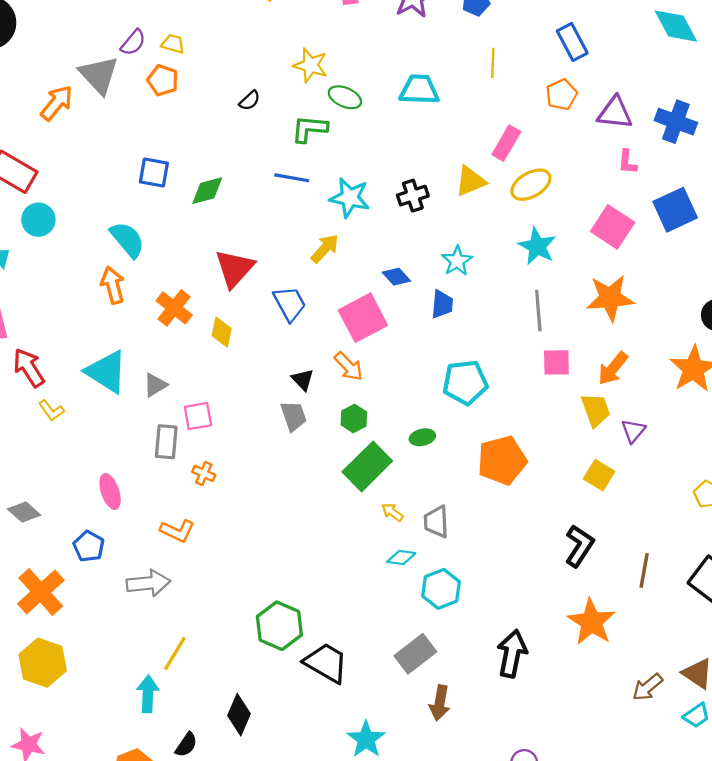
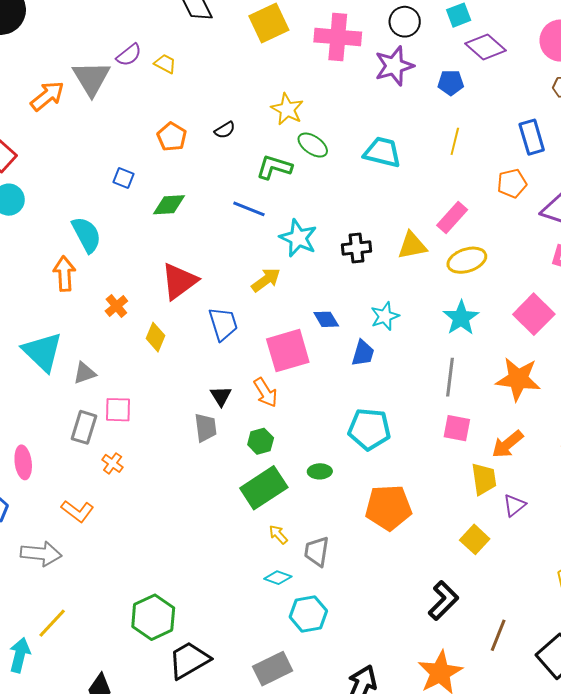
orange pentagon: (163, 80) -> (172, 137), moved
blue square: (154, 172) -> (123, 178), size x0.7
orange cross: (174, 308) -> (116, 306), size x0.7
black trapezoid: (326, 663) -> (189, 660), turned -72

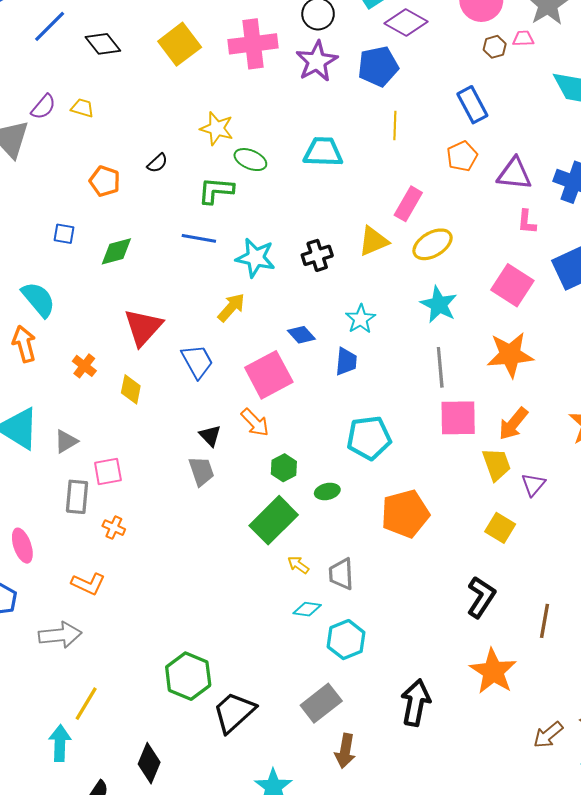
blue pentagon: (451, 83) -> (378, 66), size x1.5
pink square: (457, 428) -> (458, 418), size x1.4
green hexagon: (261, 441) -> (284, 468), moved

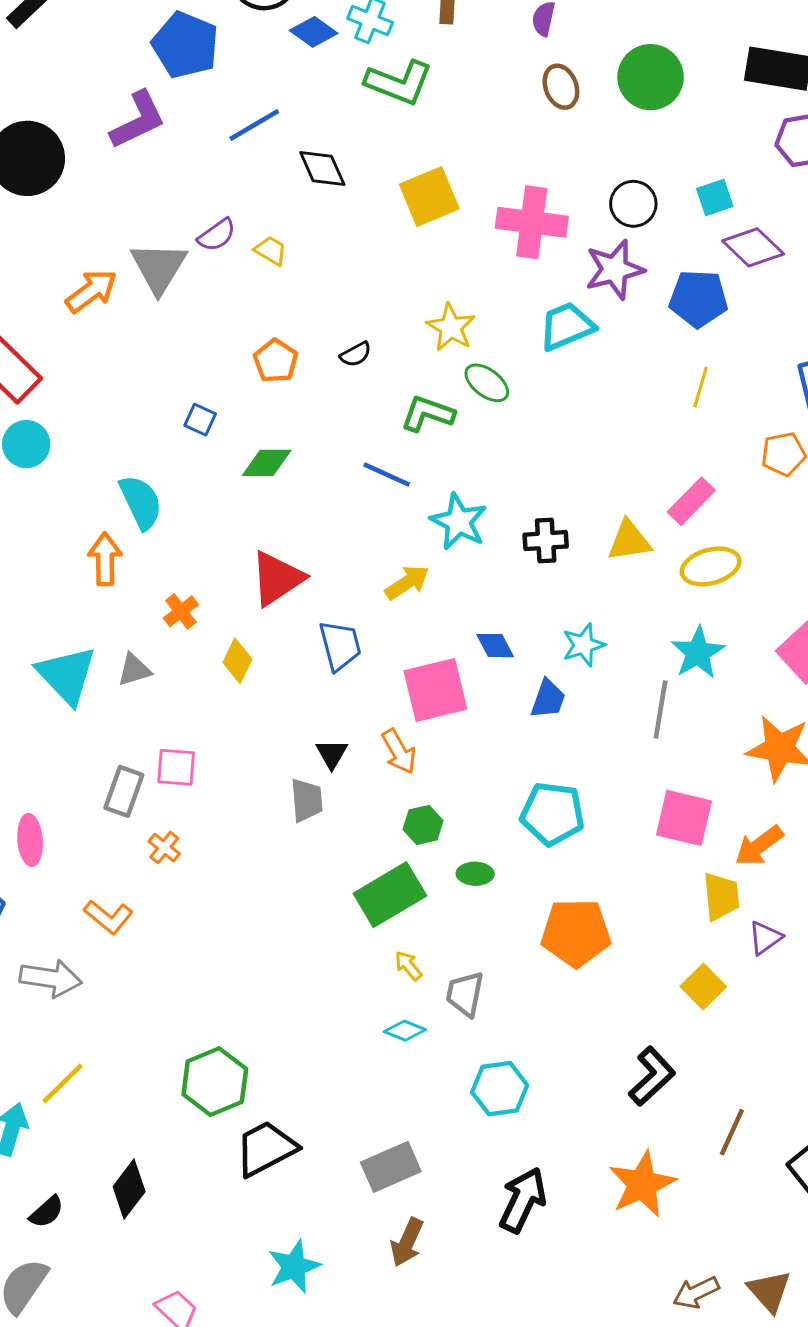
cyan trapezoid: (323, 152) -> (567, 326), moved, turned -39
gray line: (440, 367) -> (661, 710), moved
gray triangle: (66, 441) -> (134, 670), moved
cyan hexagon: (346, 640) -> (500, 1089), moved

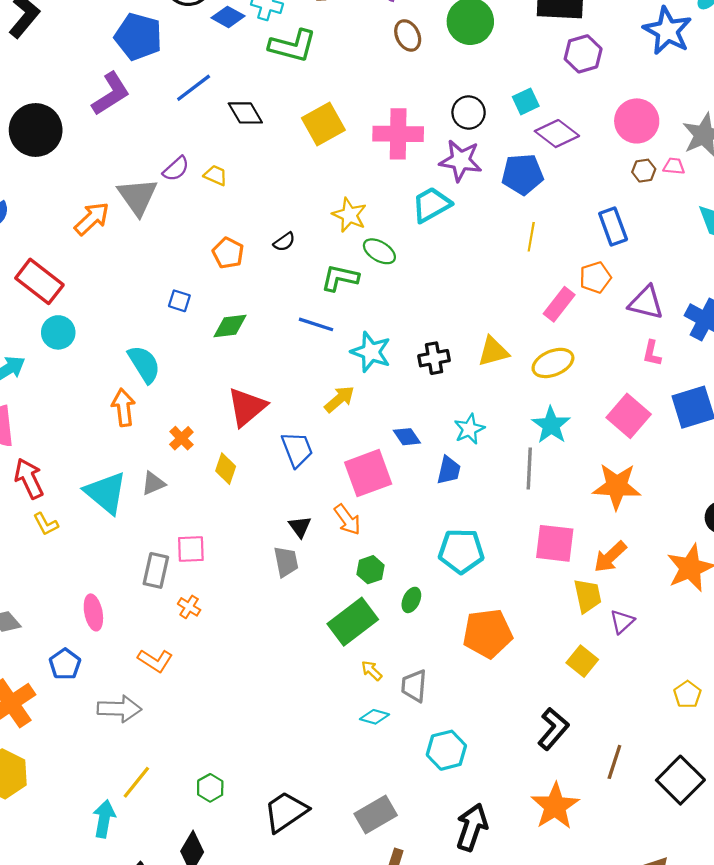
purple star: (615, 269) -> (461, 161), turned 30
pink rectangle: (691, 501) -> (559, 304), moved
green ellipse: (475, 874) -> (411, 600), turned -60
green hexagon: (215, 1082) -> (210, 788), moved, size x0.6

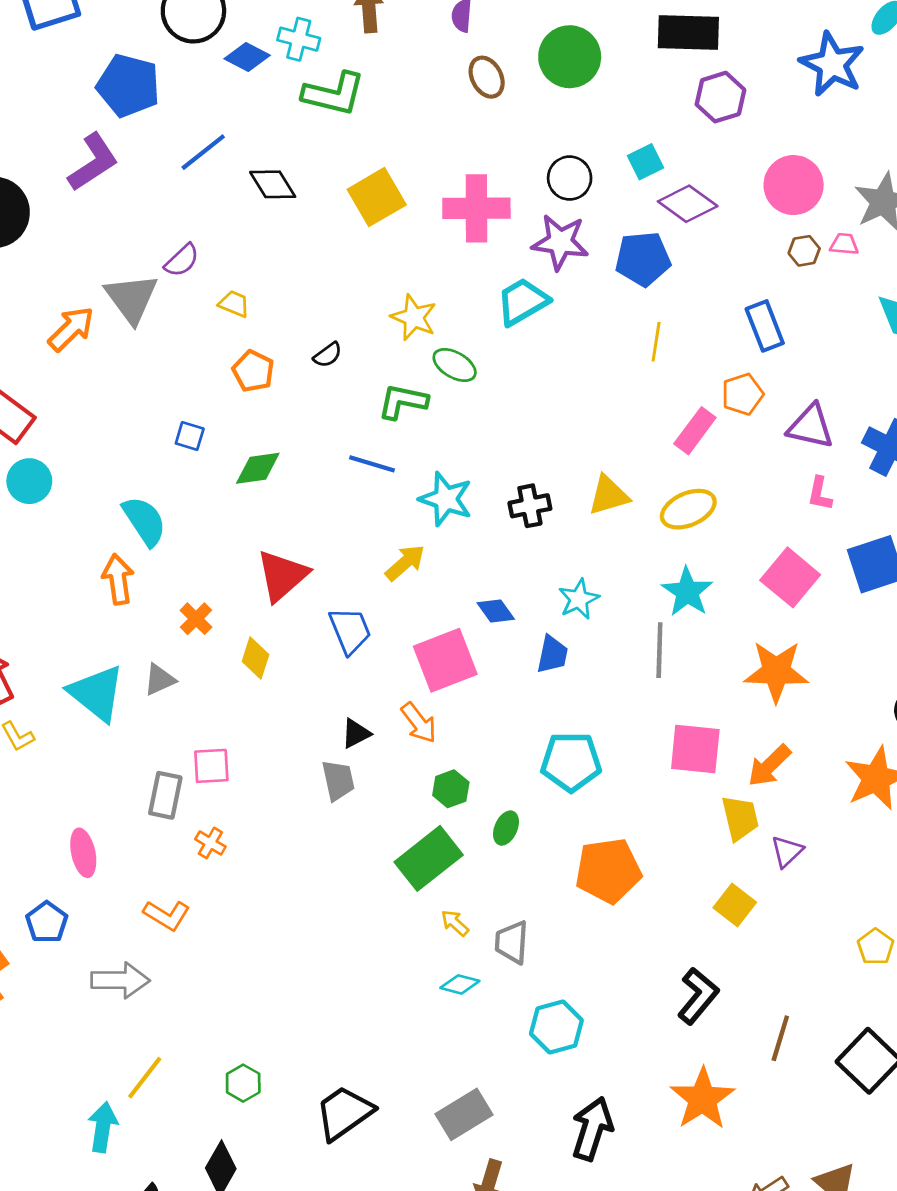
yellow trapezoid: (216, 175) -> (234, 304), moved
black triangle: (300, 527) -> (356, 733), turned 40

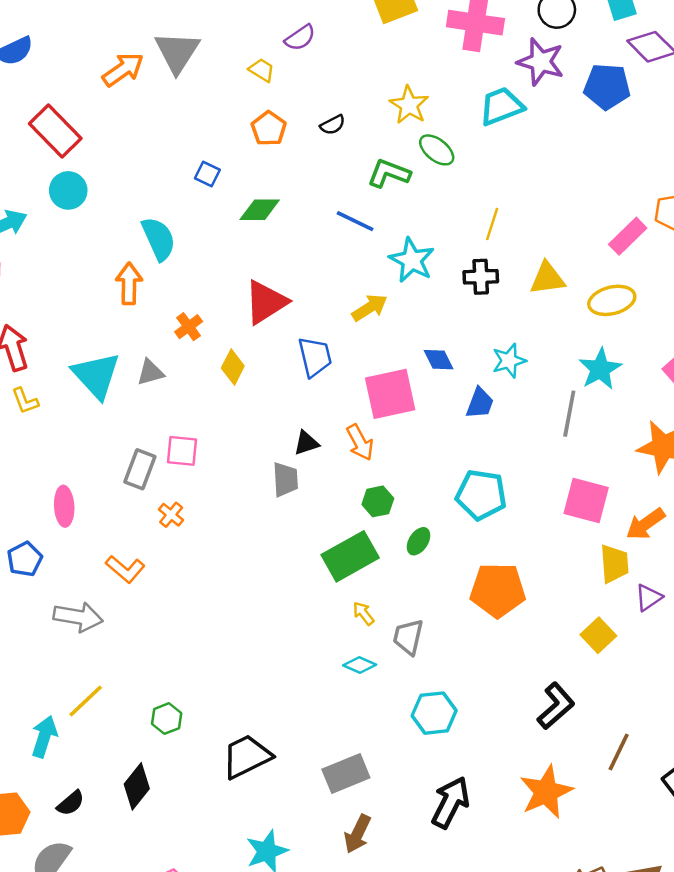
purple semicircle: (182, 260) -> (300, 38), moved
yellow line: (656, 342) -> (492, 224), moved

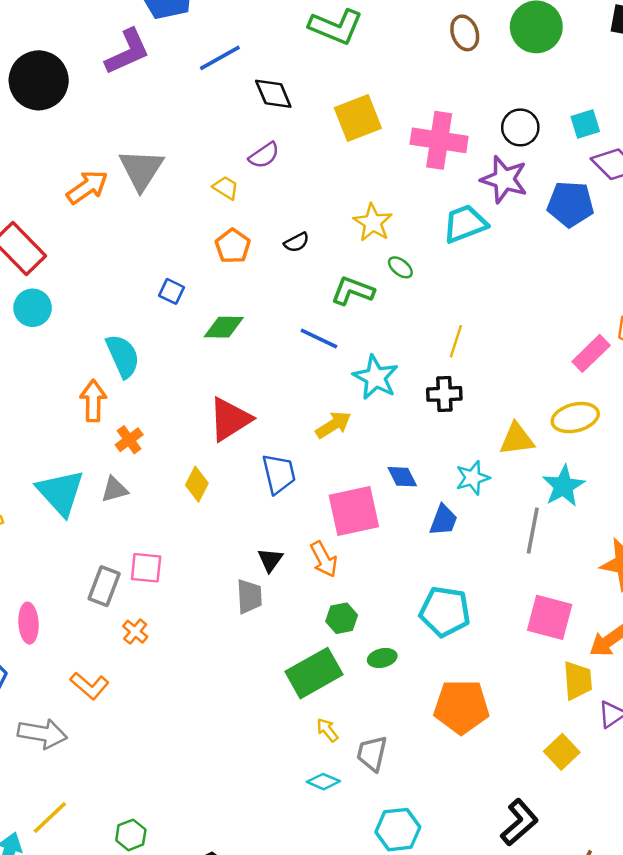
green ellipse: (437, 150) -> (400, 267), size x0.7
yellow triangle: (547, 278) -> (517, 439), moved
orange cross: (189, 327) -> (129, 440), moved
black triangle: (306, 443) -> (270, 560), turned -36
green ellipse: (418, 541) -> (382, 658), turned 44

